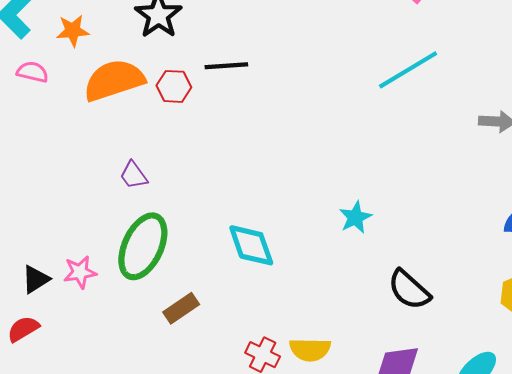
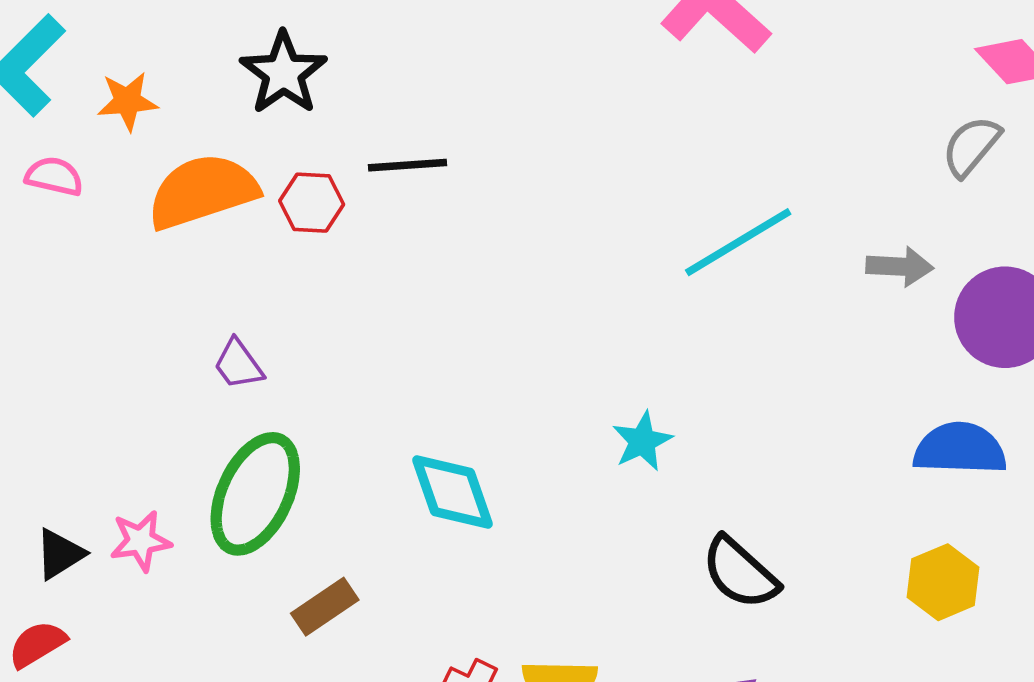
cyan line: (408, 70) -> (738, 242), moved

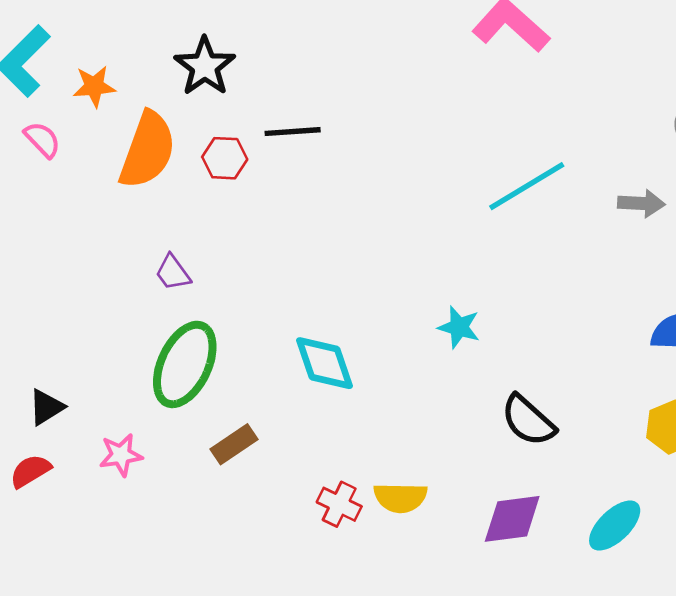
pink semicircle: (54, 176) -> (42, 140), turned 33
orange semicircle: (203, 191) -> (147, 150), turned 128
cyan star: (642, 441) -> (459, 327), turned -30
pink star: (141, 541) -> (121, 455), moved

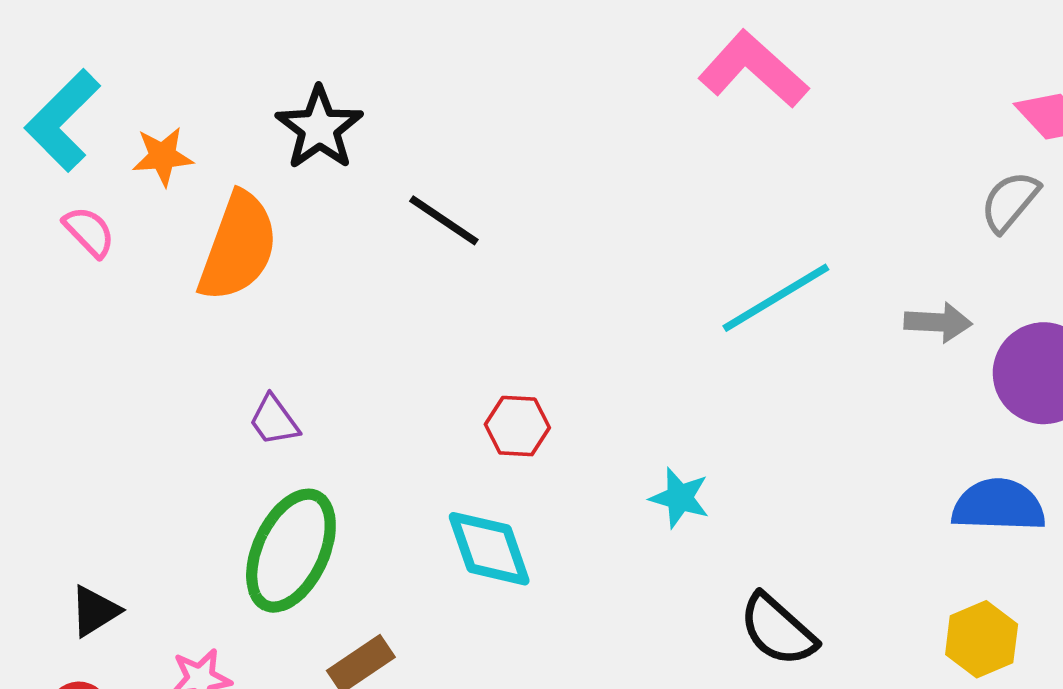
black line: (293, 132) -> (444, 220), turned 38
red hexagon: (225, 158) -> (517, 426), moved

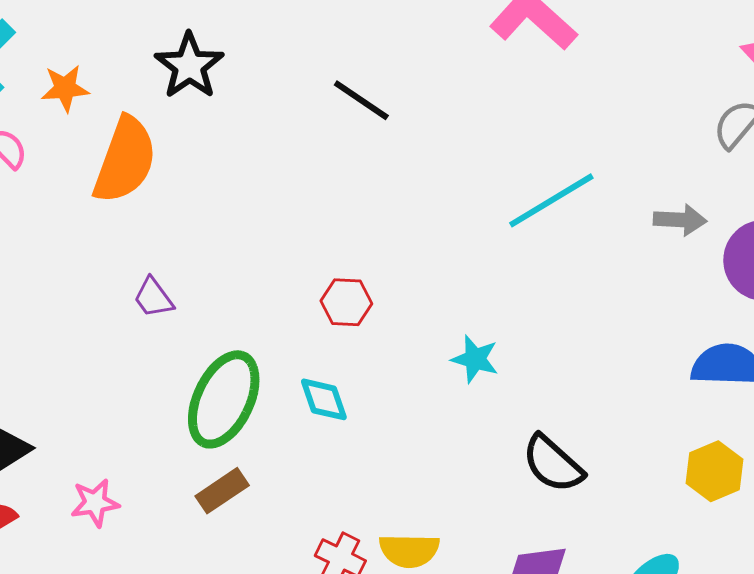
black line: (444, 220) -> (361, 100), moved
cyan diamond: (489, 549) -> (324, 399), size x0.7
green ellipse: (291, 551) -> (224, 399), moved

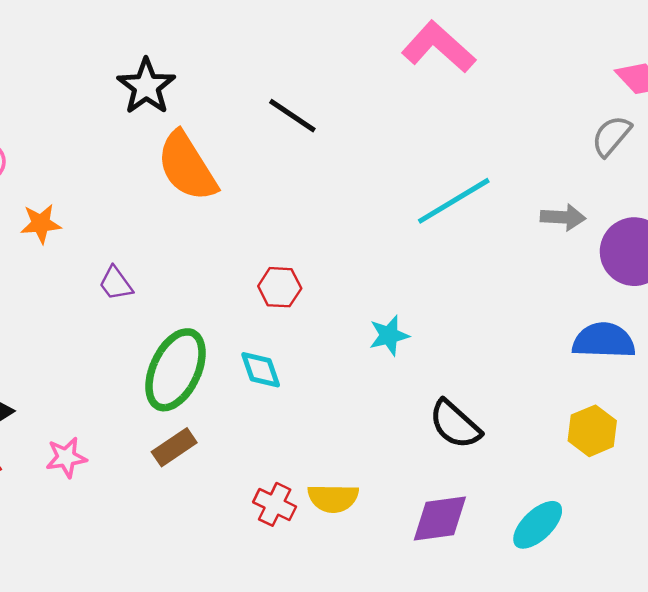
orange star: (65, 88) -> (41, 224), moved
orange semicircle: (125, 160) -> (187, 166), moved, turned 128
cyan star: (475, 359) -> (389, 335), turned -30

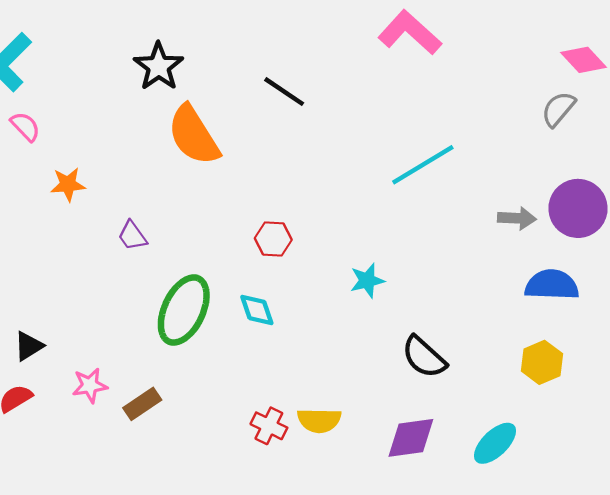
gray arrow: (563, 217) -> (517, 218), moved
brown rectangle: (174, 447) -> (142, 404), moved

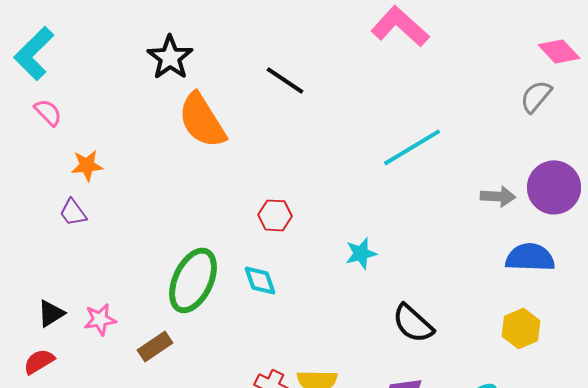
purple trapezoid: (132, 236) -> (73, 212), moved
pink star: (90, 385) -> (100, 319), moved
brown rectangle: (142, 404) -> (155, 346), moved

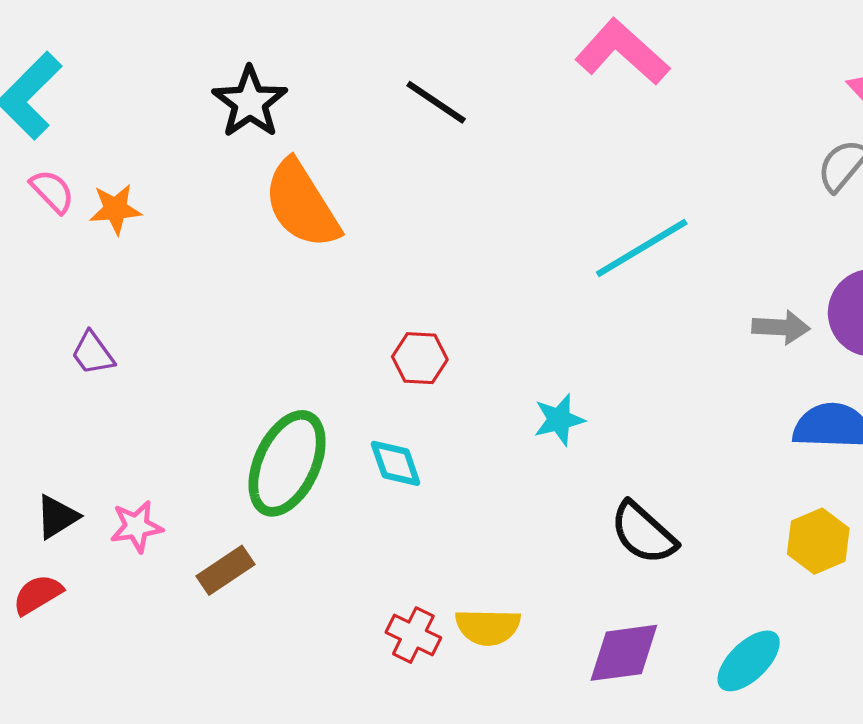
black line: (285, 80) -> (436, 102), moved
orange star: (87, 165) -> (115, 209), moved

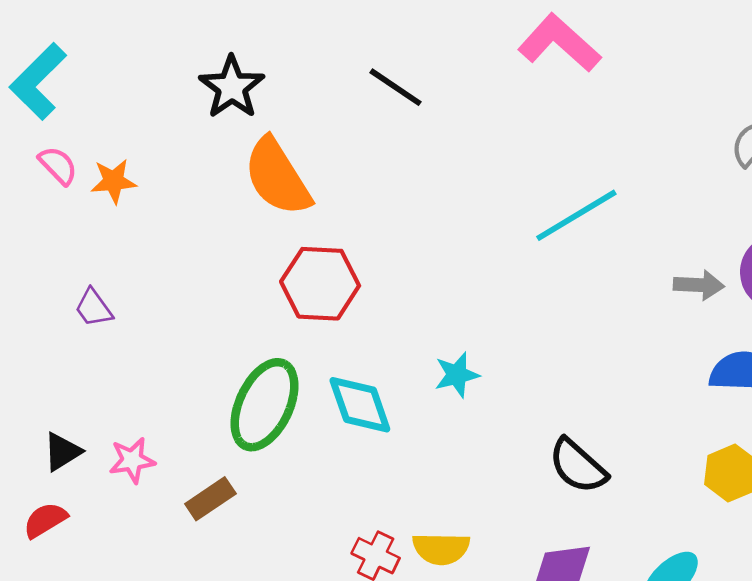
red hexagon: (420, 358) -> (320, 284), moved, size x1.6
cyan star: (559, 420) -> (457, 375), moved
cyan diamond: (396, 463) -> (360, 405), size x1.4

